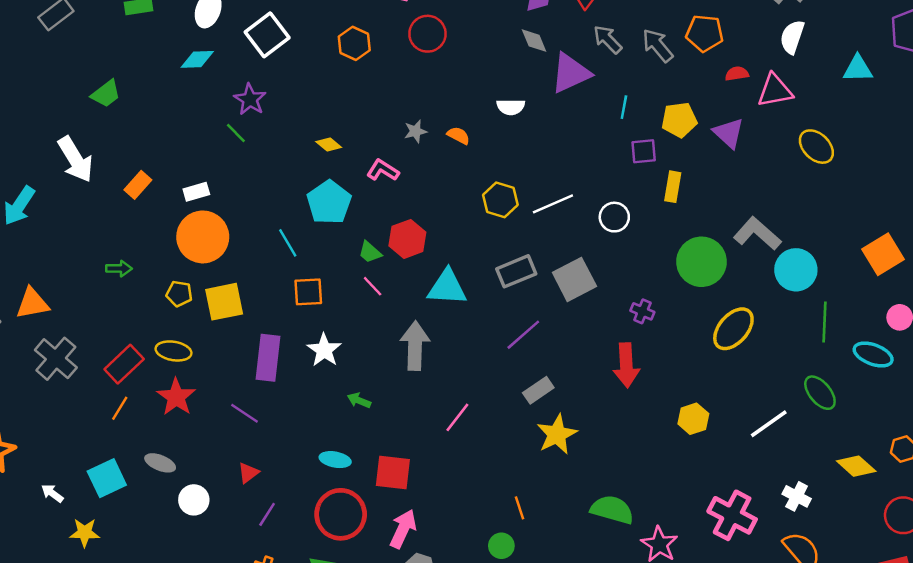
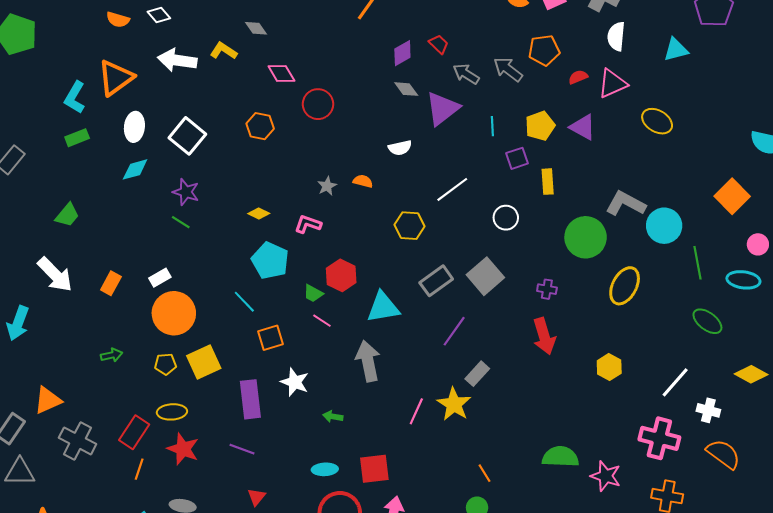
white line: (553, 204) -> (452, 189), moved
white line: (769, 424) -> (675, 382), moved
yellow star: (557, 434) -> (454, 404), moved

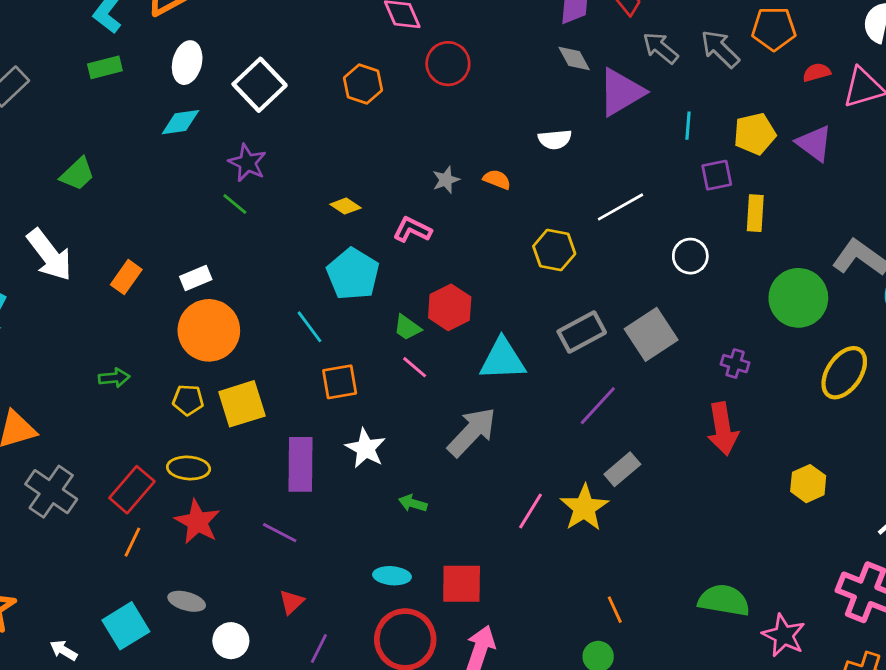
gray arrow: (368, 361) -> (472, 432), turned 48

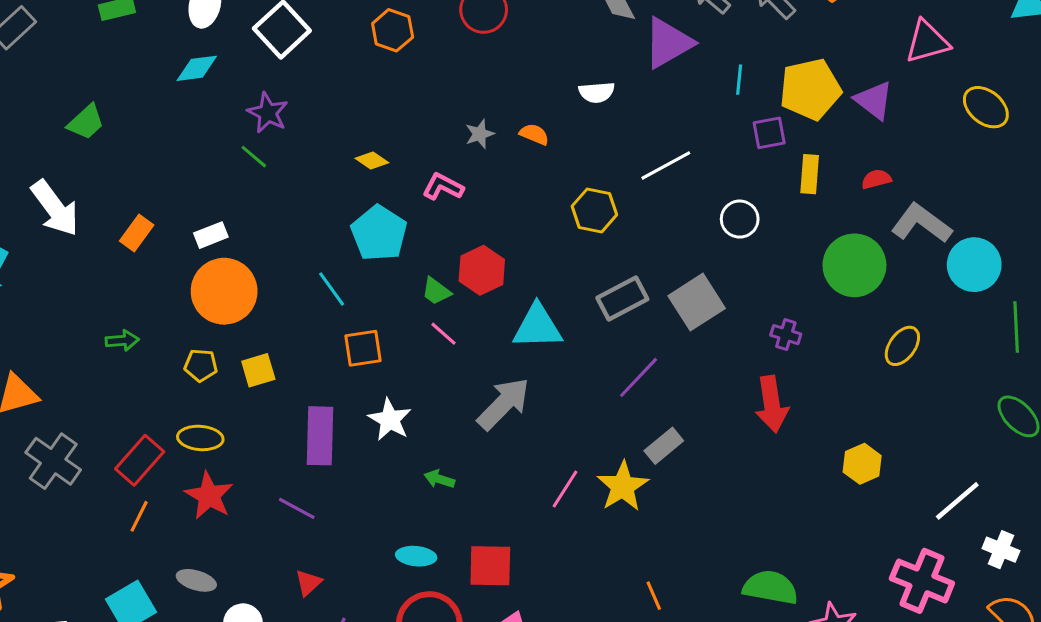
red semicircle: (817, 72) -> (876, 179), moved
yellow pentagon: (755, 134) -> (810, 89), size x1.4
yellow ellipse: (844, 373) -> (902, 346), size x0.7
yellow square: (242, 404) -> (258, 370), size x0.7

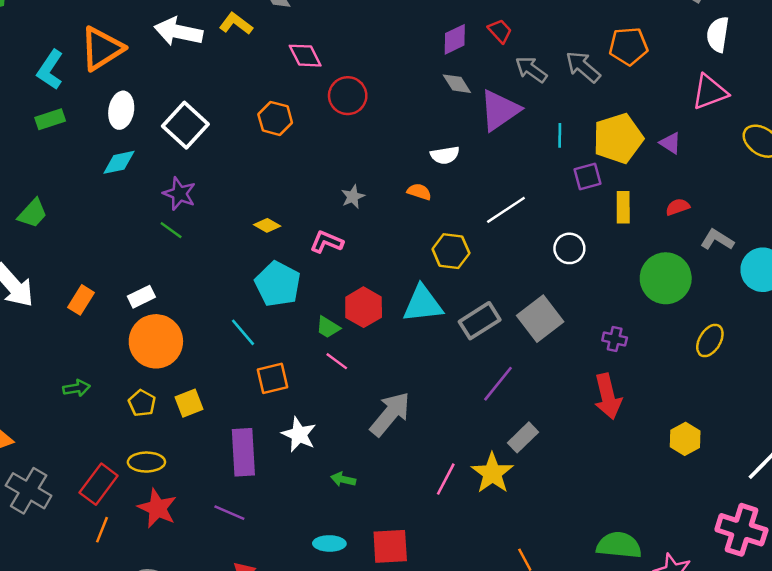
purple triangle: (874, 100) -> (670, 143), size x0.7
orange semicircle: (534, 134) -> (419, 192), moved
gray L-shape: (921, 223) -> (717, 240), size x0.7
cyan triangle: (537, 327) -> (423, 304), moved
yellow pentagon: (201, 365) -> (142, 403), turned 30

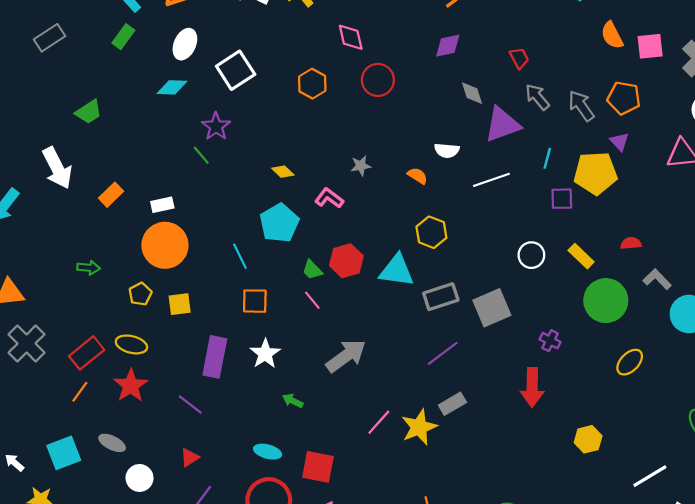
purple diamond: (455, 39) -> (448, 46), moved
green rectangle: (50, 119) -> (123, 37), turned -50
purple triangle: (670, 143) -> (619, 142), moved
yellow rectangle: (623, 207) -> (581, 256), moved, turned -60
white line: (506, 210) -> (491, 180), moved

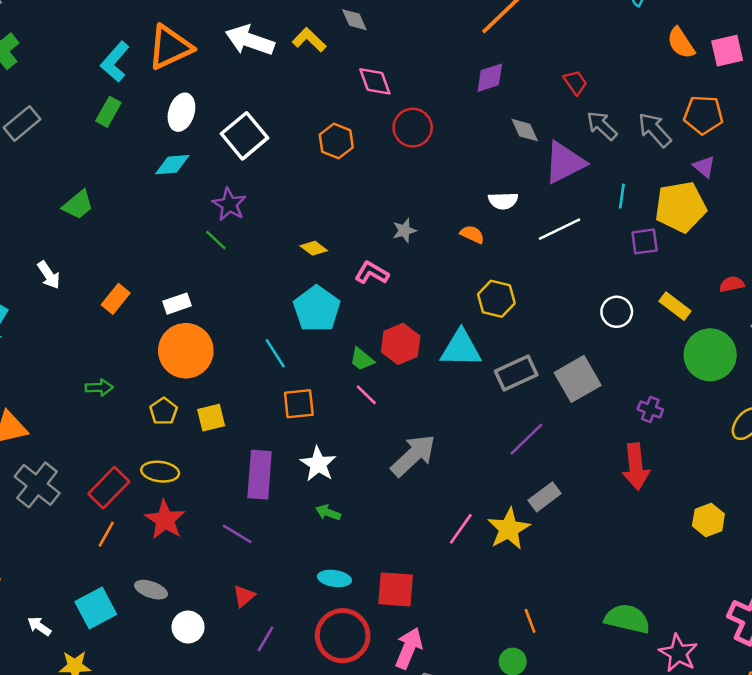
white arrow: (57, 168) -> (49, 275), size x0.6
green arrow: (293, 401) -> (328, 513), moved

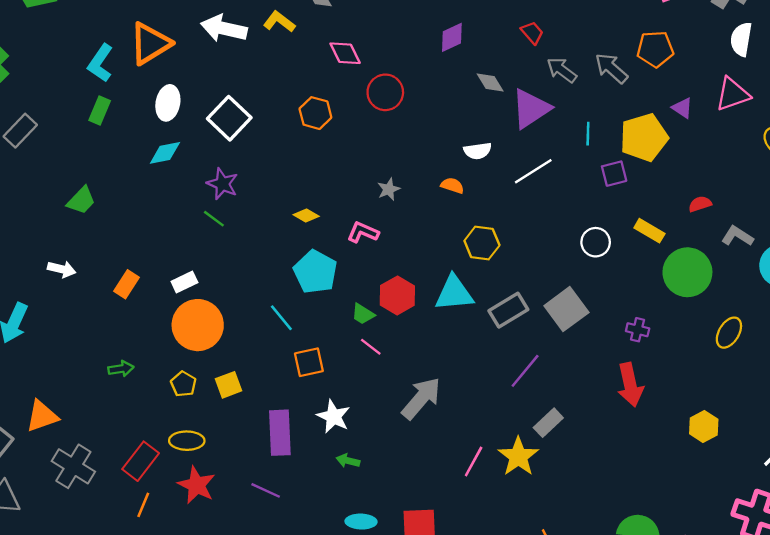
purple triangle: (704, 167) -> (682, 108), moved
white arrow: (49, 275) -> (62, 269), turned -36

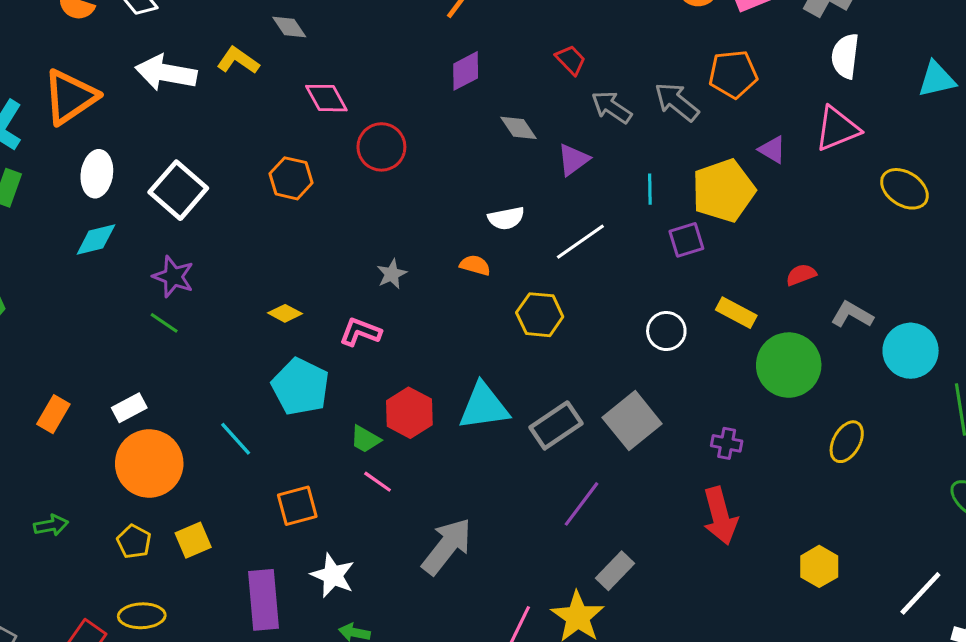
purple triangle: (531, 109) -> (573, 160), size x0.6
yellow hexagon: (482, 243) -> (540, 315), moved
cyan line: (281, 318) -> (236, 439), moved

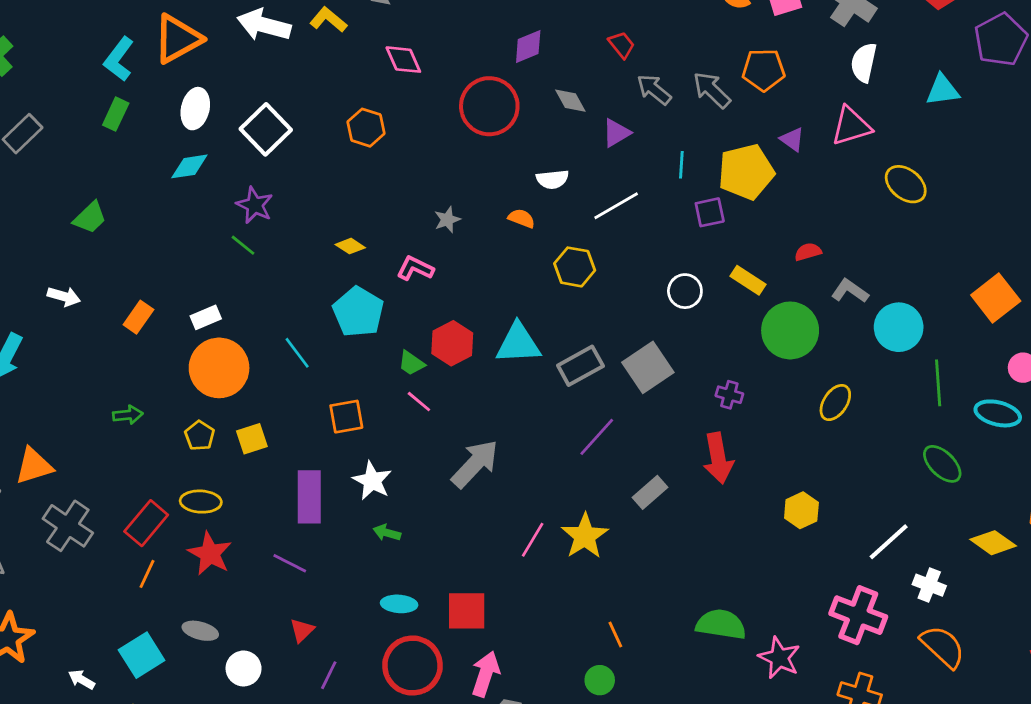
red circle: (381, 147) -> (489, 106), moved, size x1.4
gray rectangle: (615, 571) -> (650, 492), moved

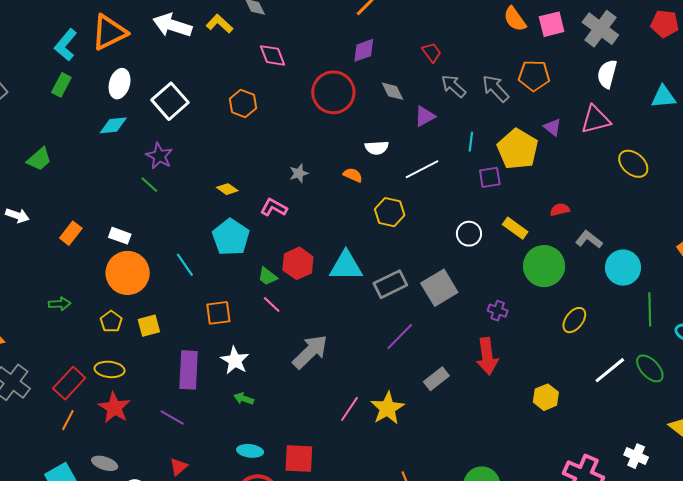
yellow pentagon: (746, 172) -> (518, 149), turned -30
white rectangle: (206, 317) -> (120, 236), turned 40
white line: (889, 542) -> (610, 370), moved

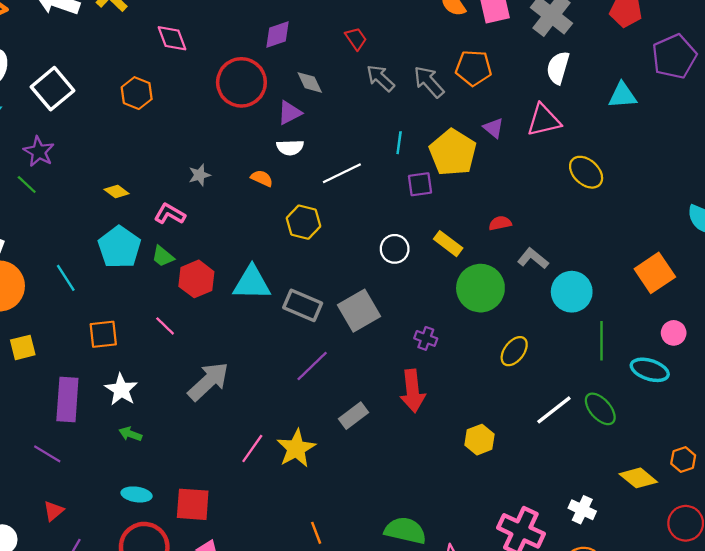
purple triangle: (425, 116) -> (290, 113), moved
green trapezoid: (268, 276) -> (163, 256), moved
gray rectangle: (390, 284) -> (303, 305), turned 48

